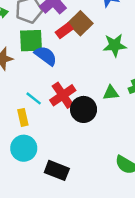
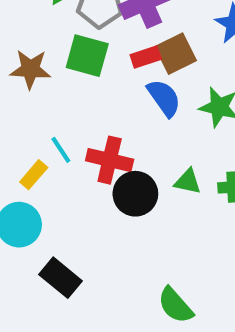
blue semicircle: (46, 56) -> (164, 98), moved
red cross: (63, 95) -> (110, 160), turned 30
yellow rectangle: (23, 117) -> (34, 175), turned 35

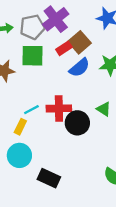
blue semicircle: (164, 98) -> (79, 68), turned 100
cyan line: (61, 150) -> (31, 110), turned -70
green triangle: (188, 182) -> (104, 109), turned 35

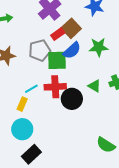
gray pentagon: (32, 27) -> (40, 50), moved
green square: (32, 56) -> (57, 60), moved
black rectangle: (49, 178) -> (31, 154), moved, turned -66

